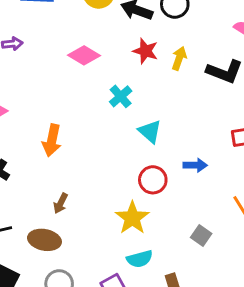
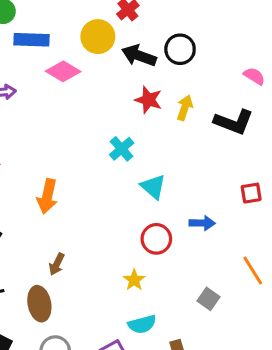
pink diamond: (84, 55) -> (63, 71), moved
yellow star: (132, 218) -> (134, 280), size x0.6
brown ellipse: (44, 240) -> (39, 304), turned 68

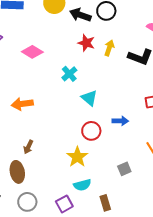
pink diamond: (63, 71) -> (32, 52), moved
orange arrow: (47, 196) -> (22, 104), turned 70
yellow star: (134, 280) -> (77, 157), size x1.5
gray square: (208, 299) -> (124, 169), turned 32

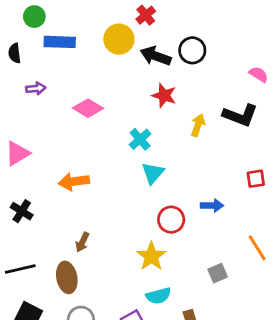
yellow arrow: (109, 48) -> (198, 125), moved
cyan triangle: (89, 98) -> (153, 173), moved, turned 30

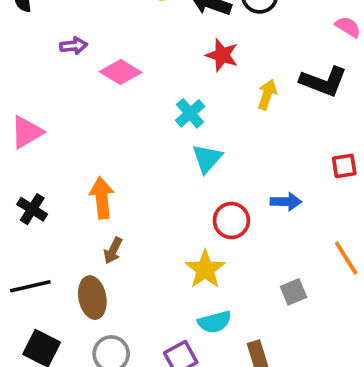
purple arrow: (36, 88) -> (74, 46), moved
orange arrow: (74, 182) -> (102, 198), moved, turned 92

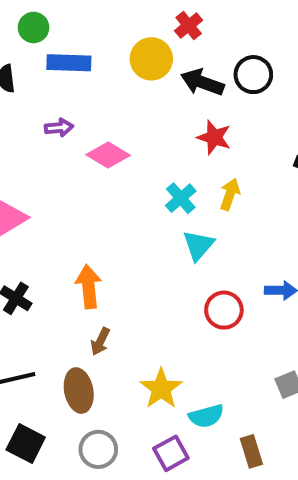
yellow arrow: (267, 95) -> (230, 194), moved
yellow star: (205, 269) -> (161, 389), moved

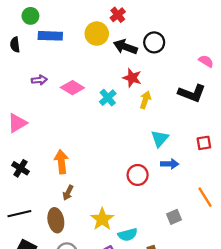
purple arrow: (59, 128) -> (39, 80), moved
yellow arrow: (230, 194) -> (145, 100), moved
cyan cross: (181, 198) -> (108, 98), moved
cyan triangle: (198, 245) -> (160, 139), moved

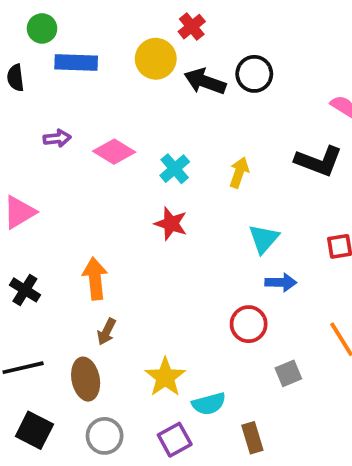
red star: (132, 78) -> (171, 224), moved
red circle: (138, 175) -> (249, 324), moved

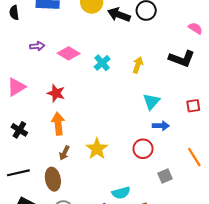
red star: (171, 224) -> (56, 93), moved
yellow star: (165, 377) -> (97, 149), moved

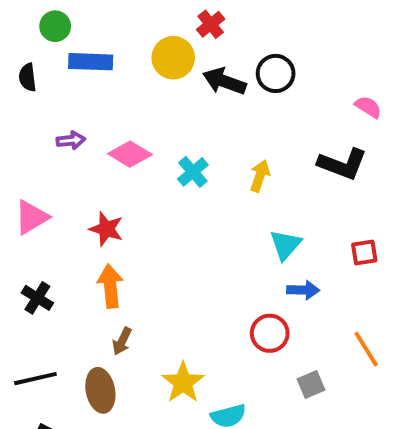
yellow star: (97, 149) -> (183, 382), moved

